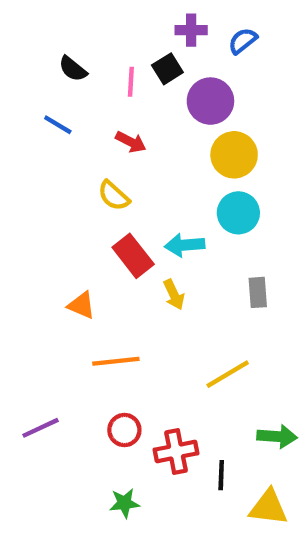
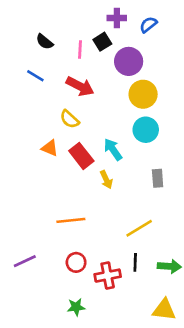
red arrow: (131, 142) -> (80, 86), size x1.5
cyan arrow: (185, 245) -> (113, 149), turned 60
orange triangle: (81, 305) -> (50, 148), moved
black line: (221, 475) -> (135, 262), moved

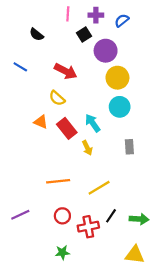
pink line: (80, 50) -> (68, 14), moved
blue line: (35, 76) -> (20, 67), moved
yellow line: (139, 228) -> (99, 188), moved
black line: (135, 262) -> (111, 216), turned 32

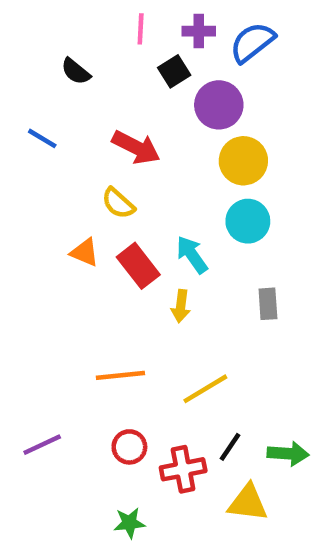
blue semicircle: (122, 20) -> (252, 42), size x1.5
yellow arrow: (87, 148) -> (181, 306), turned 32
yellow triangle: (135, 255) -> (248, 503), moved

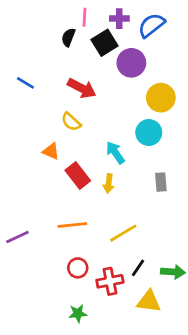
black semicircle: (76, 71) -> (68, 37), moved, turned 72
black square: (174, 71) -> (105, 43), size x1.4
yellow circle: (243, 161) -> (161, 98), moved
red rectangle: (138, 266) -> (78, 175), moved
purple line: (42, 445) -> (17, 237), moved

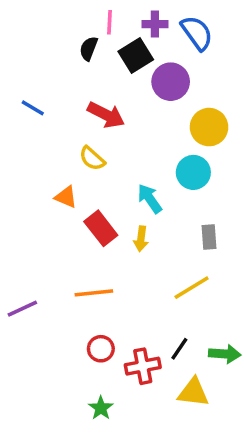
blue semicircle: (151, 25) -> (197, 33), turned 92
yellow line: (123, 233) -> (192, 288), moved
green star: (78, 313) -> (101, 408), turned -30

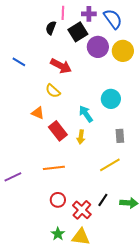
yellow circle: (209, 127) -> (123, 51), moved
red cross: (143, 366) -> (82, 210), turned -36
yellow triangle: (193, 392) -> (81, 237), moved

